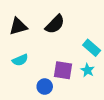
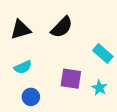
cyan star: (88, 70) -> (99, 88), moved
blue circle: (45, 87) -> (31, 97), moved

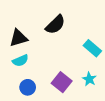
black triangle: (21, 29) -> (18, 38), moved
purple square: (71, 79) -> (62, 82), moved, turned 30

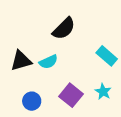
black triangle: (18, 38) -> (21, 61), moved
cyan semicircle: (20, 61) -> (48, 62), moved

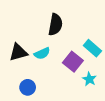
black semicircle: (64, 29) -> (55, 25), turned -35
purple square: (71, 95) -> (73, 62), moved

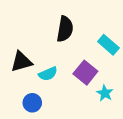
cyan rectangle: (92, 48) -> (108, 45), moved
cyan semicircle: (42, 53) -> (48, 74), moved

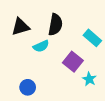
black triangle: (21, 62) -> (20, 27), moved
cyan semicircle: (48, 74) -> (41, 46), moved

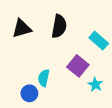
cyan semicircle: (41, 46) -> (44, 78), moved, turned 126

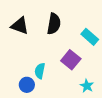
black triangle: (22, 28) -> (20, 26), turned 36
cyan star: (95, 85) -> (87, 86), moved

